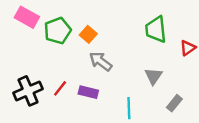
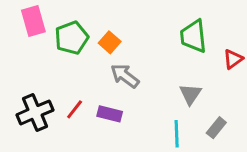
pink rectangle: (27, 17) -> (33, 21), turned 45
cyan line: (129, 108) -> (177, 134), moved

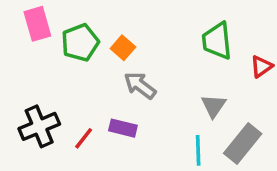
red line: (75, 109) -> (84, 138), moved
gray rectangle: (216, 128) -> (243, 143), size x1.6

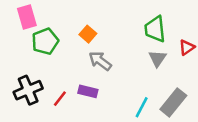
green pentagon: (80, 43) -> (45, 41), moved
gray triangle: (214, 106) -> (157, 58), moved
cyan line: (198, 150) -> (142, 107), turned 30

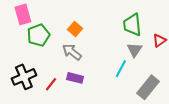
gray arrow: (100, 61) -> (72, 52), moved
cyan line: (142, 107) -> (121, 69), moved

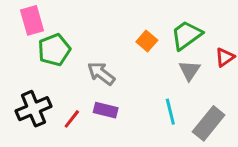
green trapezoid: (132, 25) -> (186, 35), turned 60
orange square: (75, 29) -> (147, 41), moved
cyan line: (121, 69) -> (170, 112), moved, turned -42

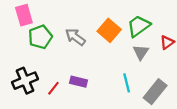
orange square: (147, 41) -> (109, 30), size x1.5
gray arrow: (101, 73) -> (75, 37), moved

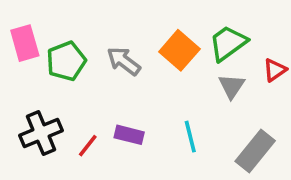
pink rectangle: (24, 15) -> (25, 43), moved
cyan line: (127, 83) -> (190, 137), moved

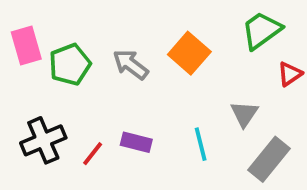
green trapezoid: (228, 43) -> (261, 30), moved
gray triangle: (232, 86) -> (244, 114), moved

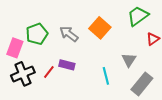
pink rectangle: (26, 46) -> (15, 48), moved, turned 36
purple rectangle: (136, 142) -> (67, 65), moved
red line: (93, 154) -> (49, 72), moved

